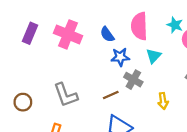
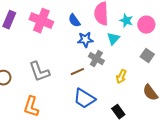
cyan star: (175, 25) -> (126, 21), moved
yellow arrow: (163, 101) -> (121, 77), turned 32

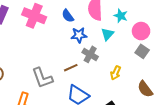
pink circle: (146, 25) -> (141, 31), moved
gray L-shape: (39, 72) -> (42, 78), moved

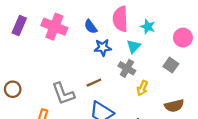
pink circle: (141, 31) -> (183, 38), moved
gray cross: (90, 54) -> (127, 68), moved
brown semicircle: (145, 89) -> (174, 106), turned -66

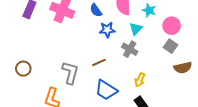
pink circle: (183, 38) -> (172, 26), moved
yellow arrow: (142, 88) -> (140, 80), moved
gray L-shape: (63, 94) -> (70, 73), turned -145
brown semicircle: (174, 106) -> (183, 68), moved

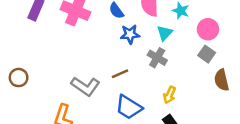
brown semicircle: (183, 68) -> (222, 80), turned 90
brown circle: (23, 69) -> (19, 78), moved
gray L-shape: (70, 73) -> (85, 86), turned 110

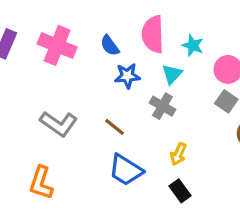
brown line: (120, 74) -> (115, 127), turned 63
gray L-shape: (85, 86) -> (59, 124), moved

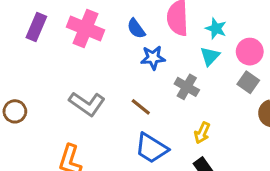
cyan triangle: (172, 74) -> (210, 56), moved

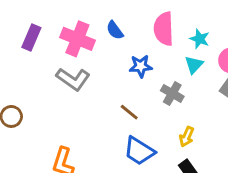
blue semicircle: (136, 29) -> (115, 30), moved
gray L-shape: (87, 104) -> (73, 79), moved

